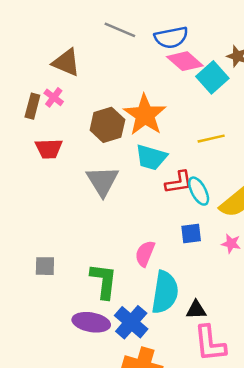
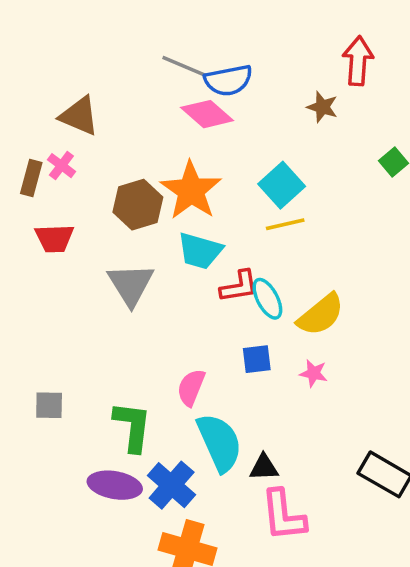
gray line: (120, 30) -> (184, 66), moved
pink diamond: (185, 61) -> (207, 114), moved
cyan square: (212, 77) -> (282, 185), moved
cyan semicircle: (165, 292) -> (219, 443), turned -33

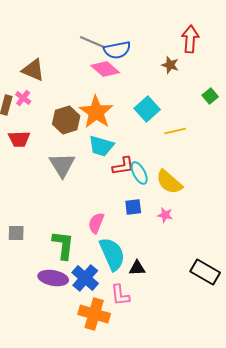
yellow line: (285, 224) -> (175, 131), moved
yellow semicircle: (321, 315) -> (169, 182), turned 80
pink L-shape: (283, 515) -> (120, 295), moved, size x0.7

